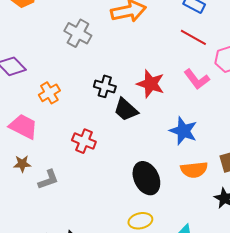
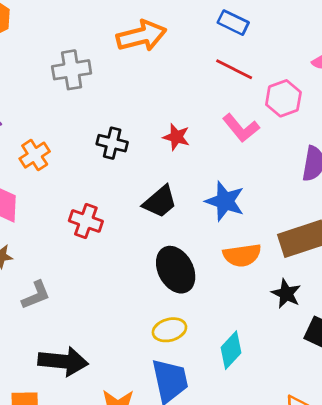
gray cross: (78, 33) -> (72, 70), turned -36
red star: (151, 84) -> (176, 137), size x0.7
black trapezoid: (126, 110) -> (160, 202), moved, turned -80
gray L-shape: (48, 180) -> (36, 295), moved

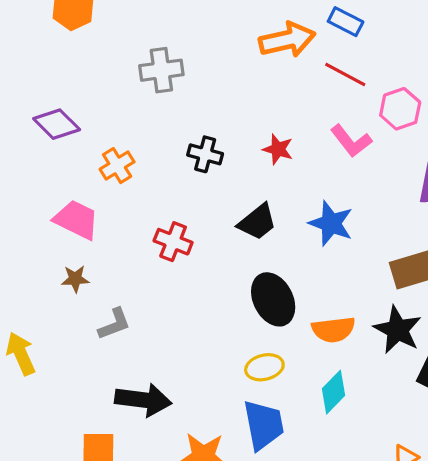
orange arrow: (141, 36) -> (287, 40), moved
orange semicircle: (242, 255) -> (333, 330), moved
black star: (286, 294) -> (398, 330), size x1.4

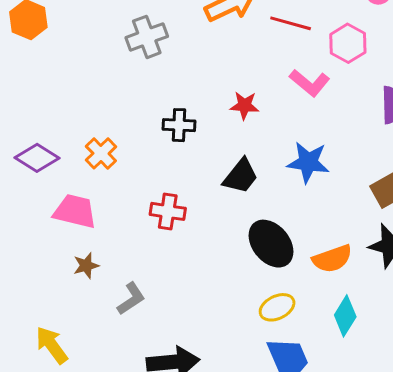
gray cross: (161, 70) -> (147, 37), moved
purple diamond: (57, 124) -> (37, 158), moved

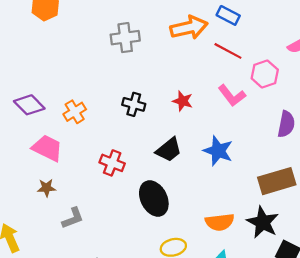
black ellipse: (271, 244) -> (154, 198), moved

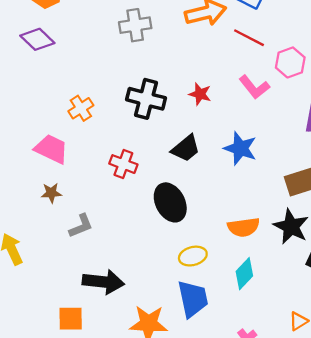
black cross: (134, 104) -> (146, 99), size x1.5
purple diamond: (29, 105) -> (37, 39), moved

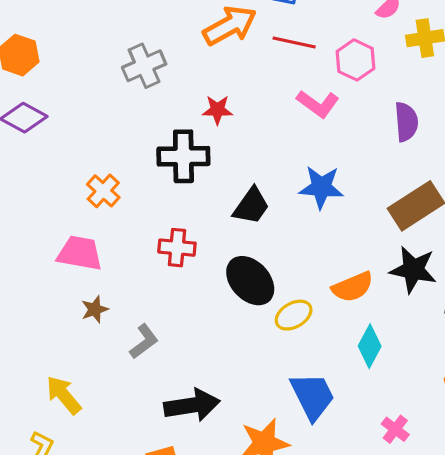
red star: (200, 94) -> (217, 110), moved
yellow ellipse: (193, 256) -> (294, 315), moved

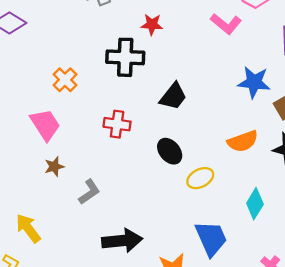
blue star: (321, 187) -> (254, 82), moved
pink trapezoid: (80, 253) -> (45, 125), turned 44
black ellipse: (250, 281) -> (170, 151), size x0.7
orange semicircle: (353, 287) -> (243, 141), moved

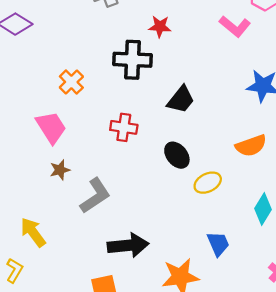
gray L-shape: (89, 192) -> (95, 196), size x1.4
blue trapezoid: (211, 238) -> (218, 244), size x0.7

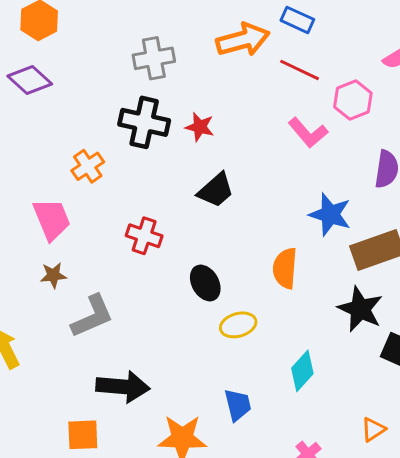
red star: (160, 27) -> (200, 127), moved
black cross: (133, 60) -> (144, 122), moved
black trapezoid: (181, 100) -> (216, 190), moved
orange semicircle: (251, 146) -> (285, 268), moved, turned 104

